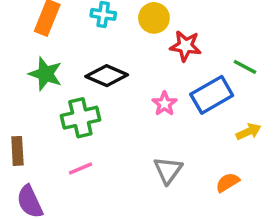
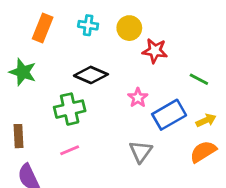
green line: (245, 67) -> (199, 79), moved
green star: (45, 74) -> (23, 72), moved
blue rectangle: (212, 95) -> (169, 115), moved
orange semicircle: (227, 182) -> (203, 152), moved, size x1.4

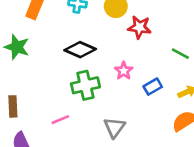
green cross: (70, 109) -> (85, 85), moved
blue rectangle: (169, 115) -> (153, 87), size x0.6
gray triangle: (141, 152) -> (114, 127), moved

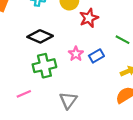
red star: (140, 27) -> (89, 18), turned -30
blue rectangle: (153, 87) -> (96, 56), moved

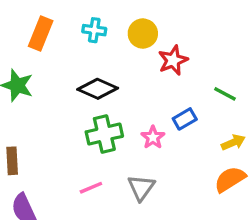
pink star: (76, 54) -> (153, 137), moved
pink line: (24, 94) -> (91, 188), moved

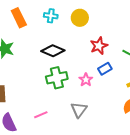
orange rectangle: (41, 34) -> (19, 18), turned -48
red star: (173, 60) -> (99, 46), moved
pink line: (91, 188) -> (41, 115), moved

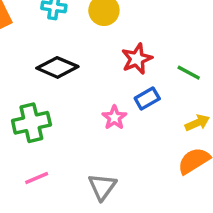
green cross: (57, 78) -> (31, 123), moved
gray triangle: (79, 110) -> (102, 187), moved

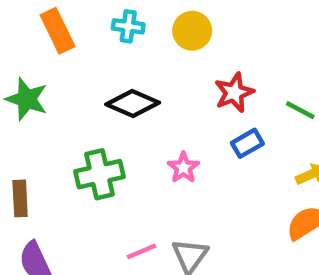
pink star: (114, 118) -> (183, 168), moved
pink line: (37, 178) -> (141, 251), moved

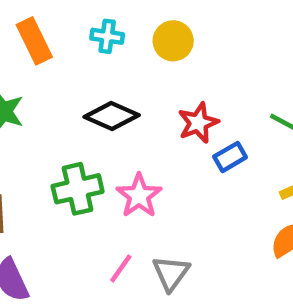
red star: (234, 93) -> (198, 123), moved
pink star: (183, 168) -> (139, 196), moved, size x1.4
pink line: (141, 251) -> (121, 268), turned -32

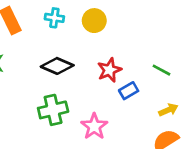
green cross: (78, 189) -> (53, 110), moved
pink star: (139, 196) -> (94, 126), moved

